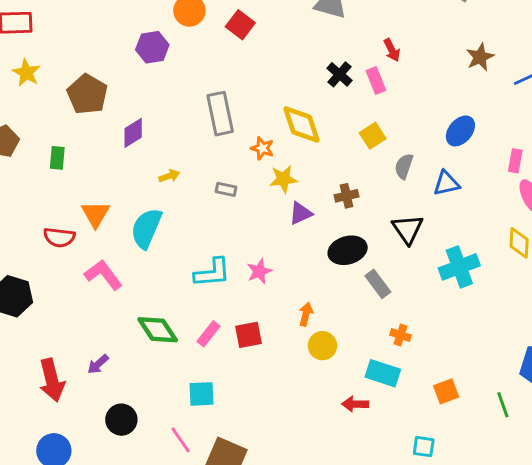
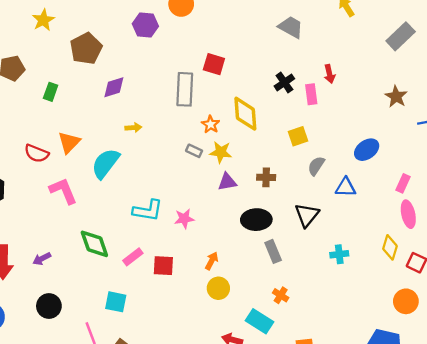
red square: (240, 25) -> (214, 64), moved, turned -35
brown star: (480, 57) -> (396, 97), turned -30
gray rectangle: (226, 189) -> (194, 151), moved
cyan cross: (459, 267) -> (339, 254), size x0.6

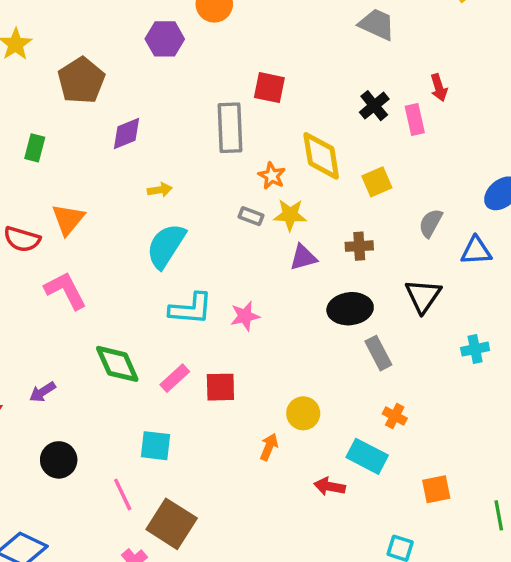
yellow square: (298, 136) -> (377, 182), moved
cyan semicircle: (106, 163) -> (166, 246), moved
orange arrow: (212, 261) -> (269, 447), moved

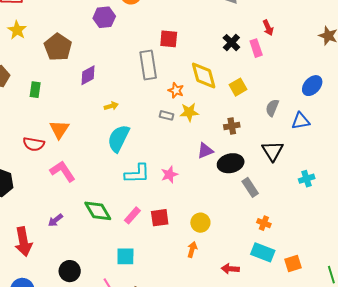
purple triangle: (303, 257) -> (205, 151), moved
purple arrow: (42, 392) -> (55, 220), moved
yellow circle: (303, 413) -> (200, 223), moved
cyan rectangle: (367, 456) -> (263, 252), moved

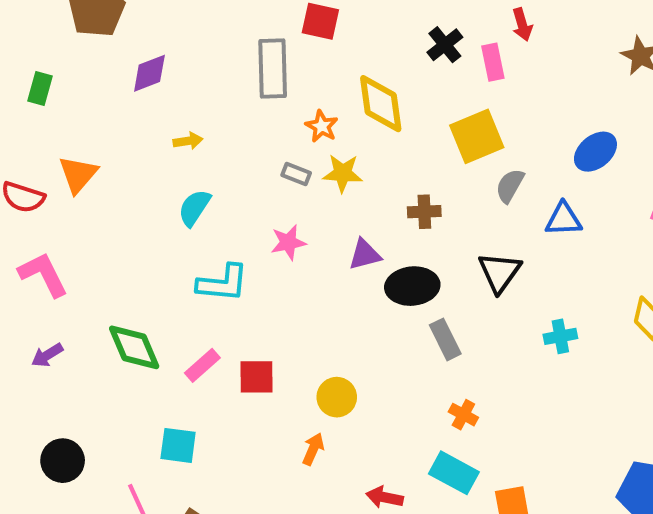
yellow square: (238, 87) -> (477, 136), moved, size x1.5
cyan semicircle: (119, 138) -> (194, 208), size x0.7
pink L-shape: (63, 171) -> (43, 274), moved
pink star: (169, 174) -> (288, 242), moved

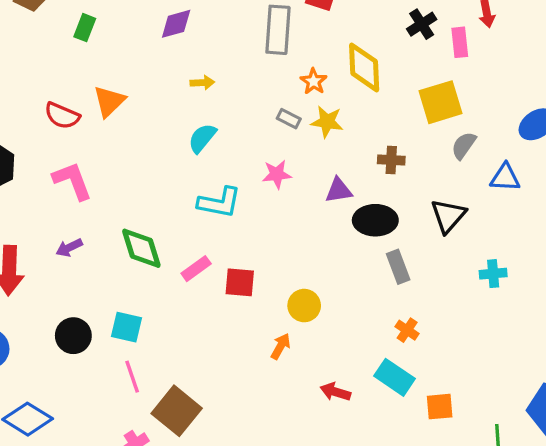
cyan square: (178, 445) -> (127, 327), moved

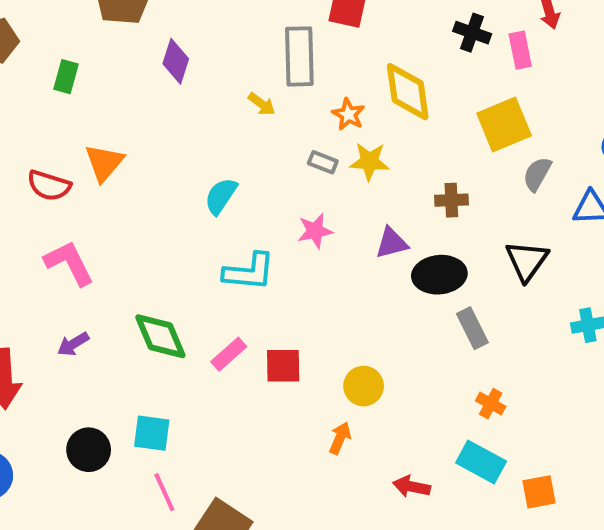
purple diamond: (176, 24) -> (176, 61), turned -51
black cross: (422, 24) -> (472, 33), turned -32
yellow arrow: (202, 83) -> (262, 104), moved, turned 45

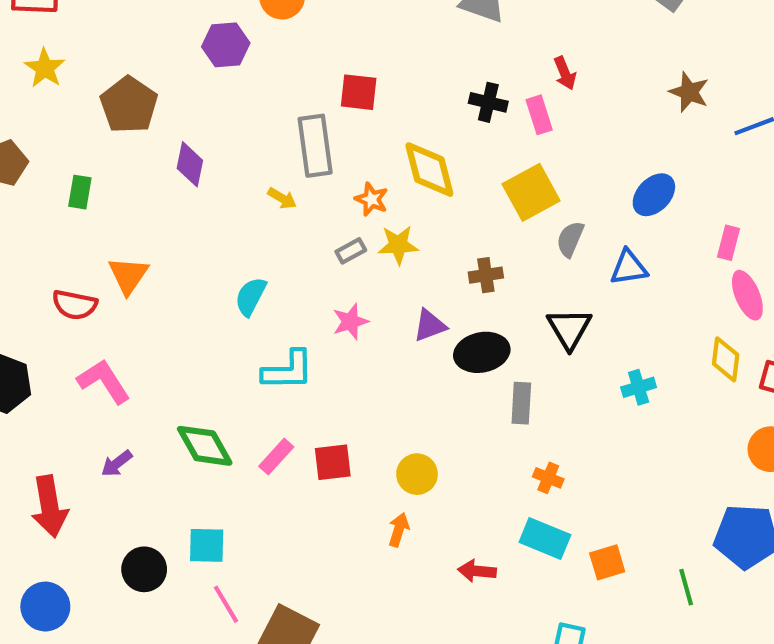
gray rectangle: (323, 162) -> (351, 251), turned -44
gray rectangle: (472, 328) -> (521, 403), turned 36

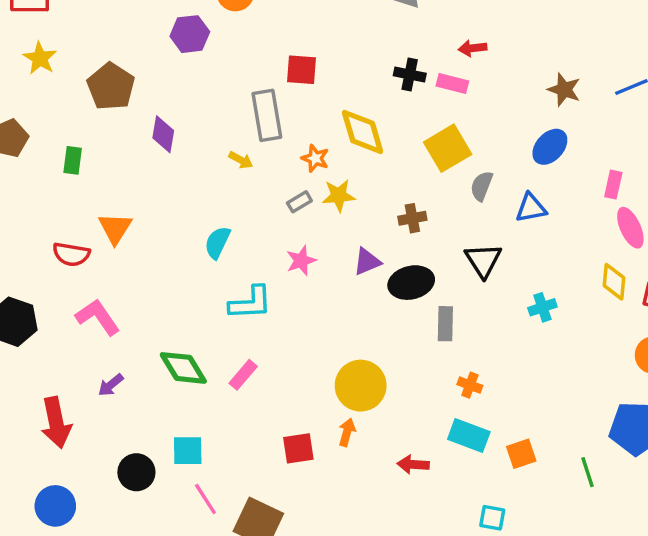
red arrow: (565, 73) -> (473, 48), turned 108
brown star: (689, 92) -> (564, 90), moved
pink rectangle: (539, 115) -> (452, 83), turned -56
red square: (333, 462) -> (298, 448), moved
yellow circle: (417, 474) -> (361, 386), size x1.5

